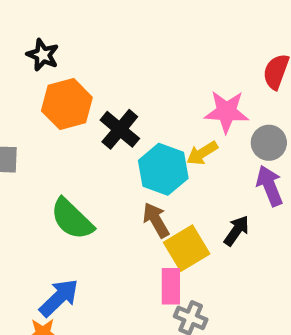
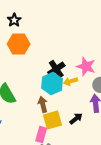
black cross: (120, 129) -> (56, 69), moved

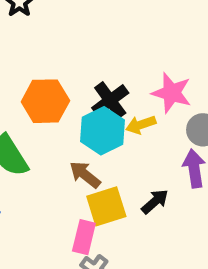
orange hexagon: (19, 44) -> (45, 101), moved
brown arrow: (43, 104) -> (85, 175), turned -35

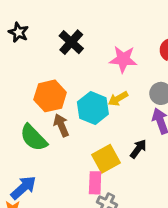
pink star: (172, 93) -> (123, 59), moved
black cross: (110, 100) -> (71, 42), moved
brown arrow: (85, 175) -> (61, 125), moved, turned 40

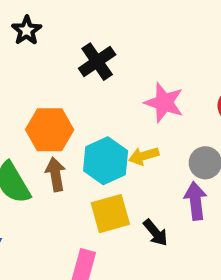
black arrow: (138, 149) -> (155, 233), turned 90
yellow square: (106, 159) -> (110, 214), moved

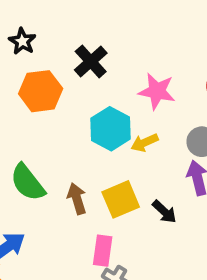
orange hexagon: (50, 130) -> (41, 91), moved
cyan hexagon: (106, 161) -> (110, 129), moved
brown arrow: (56, 174) -> (77, 199), moved

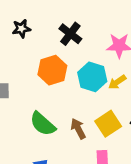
black star: (22, 41) -> (21, 29), turned -30
orange hexagon: (41, 91) -> (52, 70), moved

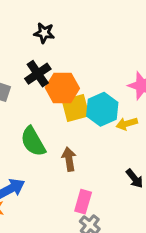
black cross: (70, 34) -> (38, 74), moved
yellow square: (108, 124) -> (76, 108), moved

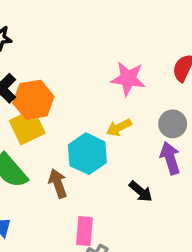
yellow square: (76, 108) -> (27, 127), moved
cyan hexagon: (102, 109) -> (87, 154), moved

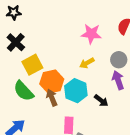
orange hexagon: (33, 100) -> (52, 82), moved
cyan hexagon: (87, 154) -> (76, 91), moved

